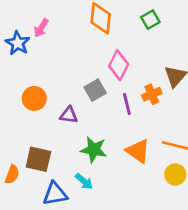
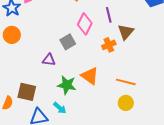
orange circle: (34, 98) -> (12, 35), moved
purple line: (127, 104) -> (109, 15), moved
orange triangle: (138, 151) -> (90, 76), moved

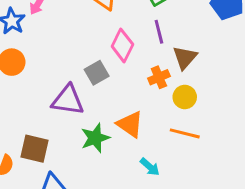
purple triangle: (49, 60) -> (68, 100), size x1.6
green star: (67, 85) -> (95, 138), turned -30
yellow circle: (126, 103) -> (185, 97), moved
cyan arrow: (60, 108) -> (150, 167), moved

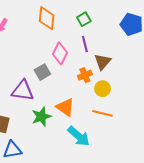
cyan arrow: (150, 167) -> (79, 136), size x1.6

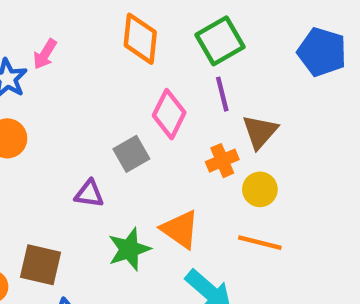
green square: (84, 19) -> (220, 41), size x1.5
purple triangle: (23, 91) -> (89, 194), size x0.6

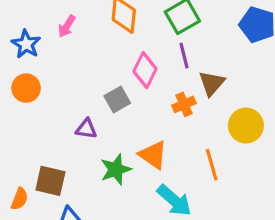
pink arrow: (45, 54) -> (67, 26), moved
yellow circle: (260, 189) -> (246, 126), moved, size x1.4
orange line: (260, 243) -> (212, 165), turned 60

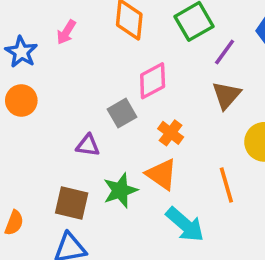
purple line: (184, 56) -> (225, 52), moved, turned 50
pink diamond: (145, 70) -> (153, 81), turned 36
orange cross: (184, 104) -> (171, 133), moved, turned -30
brown square: (50, 181) -> (72, 203), moved

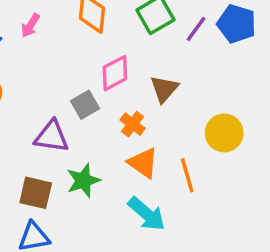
purple line: (225, 52) -> (196, 29), moved
brown triangle: (226, 95) -> (164, 89), moved
purple triangle: (88, 145) -> (52, 136), size x1.5
orange triangle: (162, 174) -> (143, 163), moved

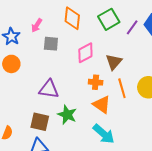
gray square: (85, 105) -> (51, 44), moved, turned 35
orange cross: (133, 124) -> (96, 82), turned -32
orange line: (187, 175) -> (122, 88), moved
green star: (83, 180) -> (67, 115), turned -30

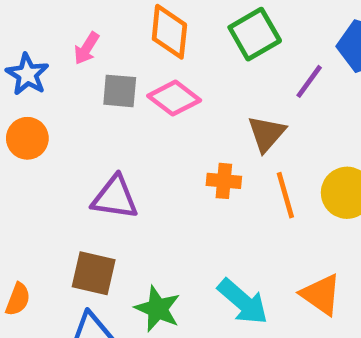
purple line: (132, 27) -> (309, 81), moved
pink diamond: (85, 53) -> (174, 98), moved, turned 65
orange triangle: (102, 105) -> (321, 295), moved
green star: (67, 115) -> (158, 309), moved

